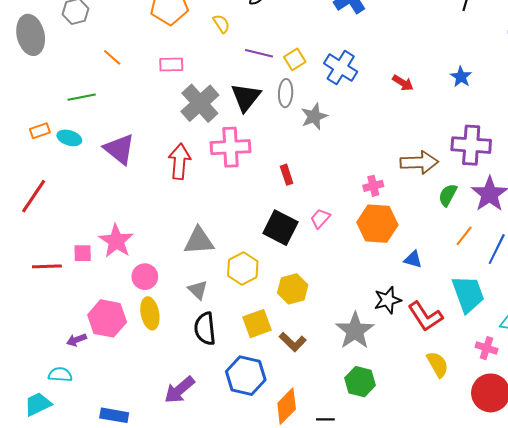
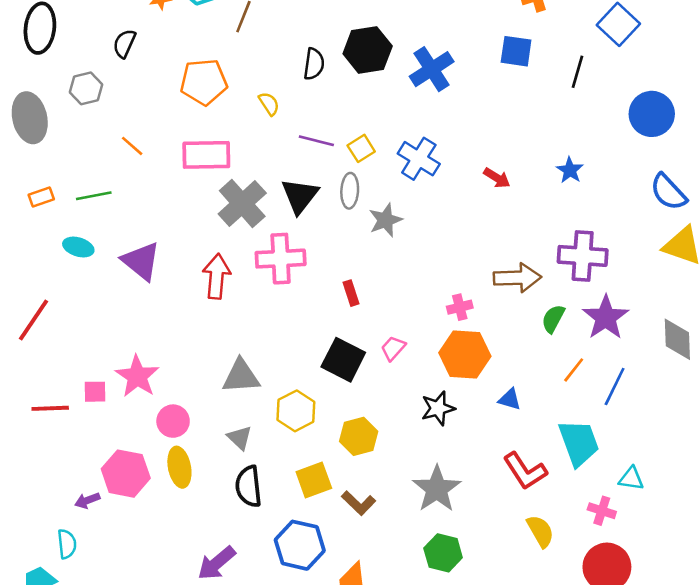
pink rectangle: (171, 64) -> (206, 155), size x1.6
orange rectangle: (40, 131) -> (41, 197), moved
black star: (388, 300) -> (438, 408), moved
cyan semicircle: (60, 375) -> (67, 544), turned 80

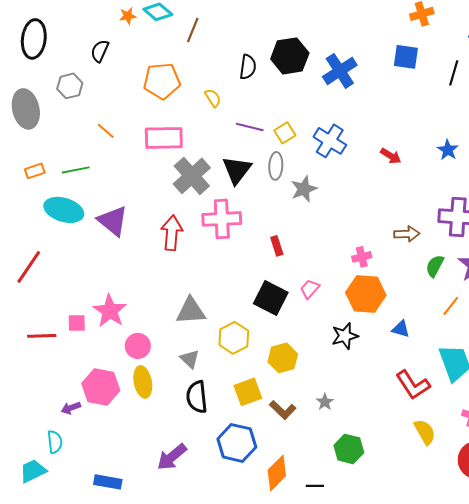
cyan ellipse: (78, 247) -> (64, 210), size x1.6
brown arrow: (517, 278) -> (407, 234), size x0.7
gray star: (437, 489) -> (325, 402), moved, size x0.5

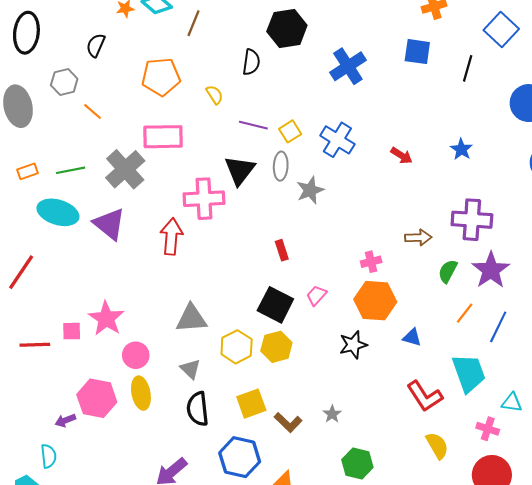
black hexagon: (290, 56) -> (287, 28), moved
orange line: (106, 131) -> (93, 111), moved
gray cross: (192, 176) -> (125, 169), moved
pink cross: (222, 219) -> (204, 199), moved
yellow hexagon: (283, 358) -> (276, 347), moved

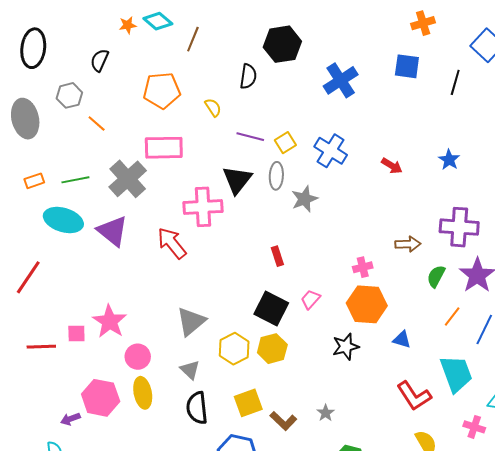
red arrow: (171, 237) -> (172, 243), turned -44
gray triangle: (191, 318) -> (191, 321), turned -36

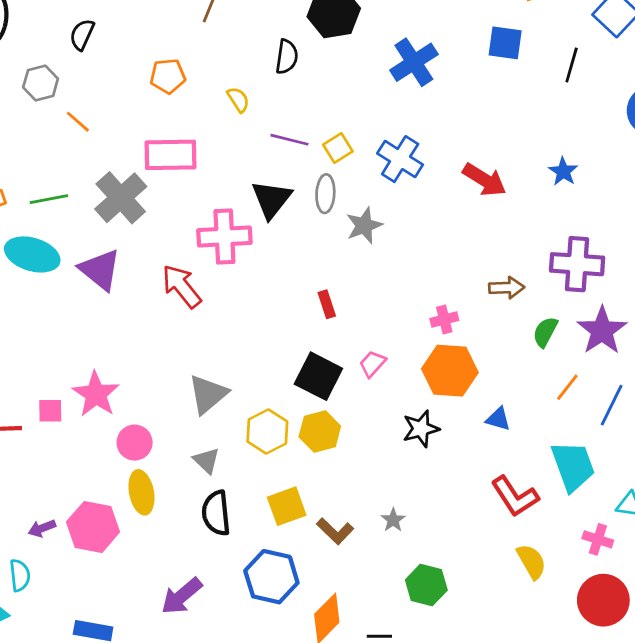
orange pentagon: (162, 90) -> (168, 76), size x0.7
red arrow: (392, 166) -> (484, 180), size x1.5
pink hexagon: (101, 398) -> (93, 527), moved

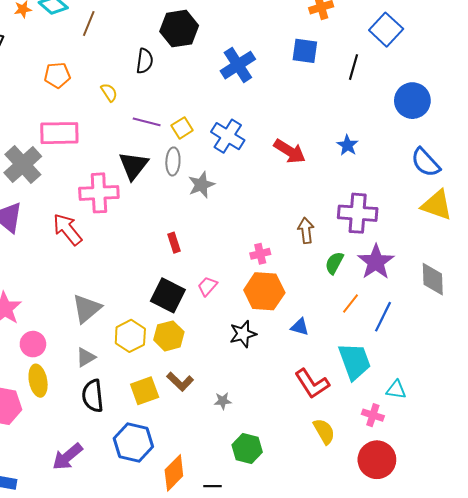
brown arrow: (507, 288) -> (306, 230), turned -95
gray triangle: (206, 461) -> (86, 357), turned 45
gray star: (393, 520) -> (223, 401), turned 30
brown L-shape: (335, 531) -> (180, 382), moved

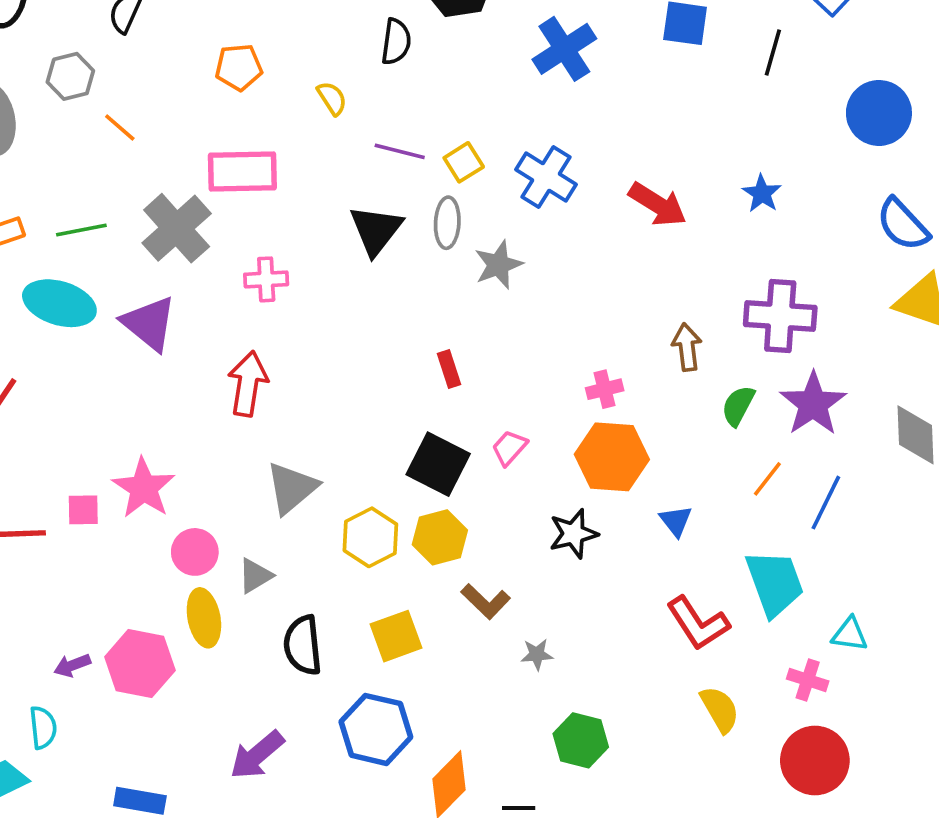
pink cross: (99, 193) -> (266, 279), moved, size x0.6
red arrow: (67, 229) -> (248, 384), moved, turned 48
blue triangle: (300, 327) -> (676, 521), turned 36
gray triangle: (86, 357) -> (255, 576), moved
brown L-shape: (180, 382) -> (486, 601), moved

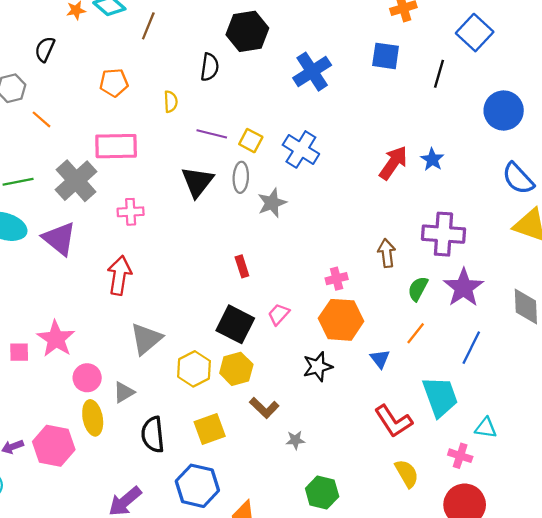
yellow semicircle: (332, 98) -> (171, 102), turned 30
yellow square: (464, 162) -> (251, 141), turned -30
red arrow: (658, 204) -> (393, 163), moved, turned -87
orange line: (767, 479) -> (416, 333), moved

